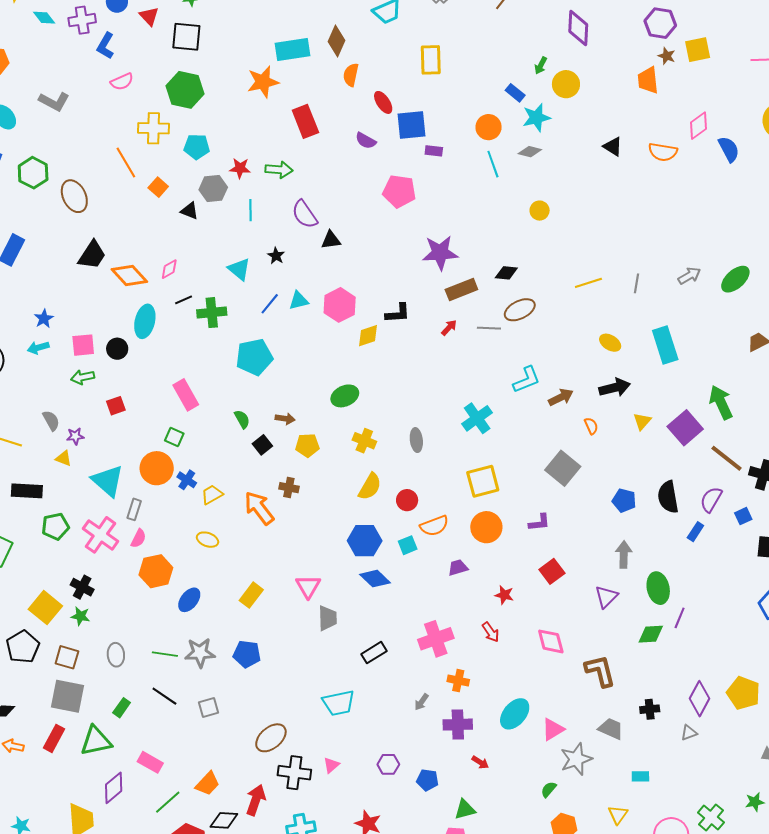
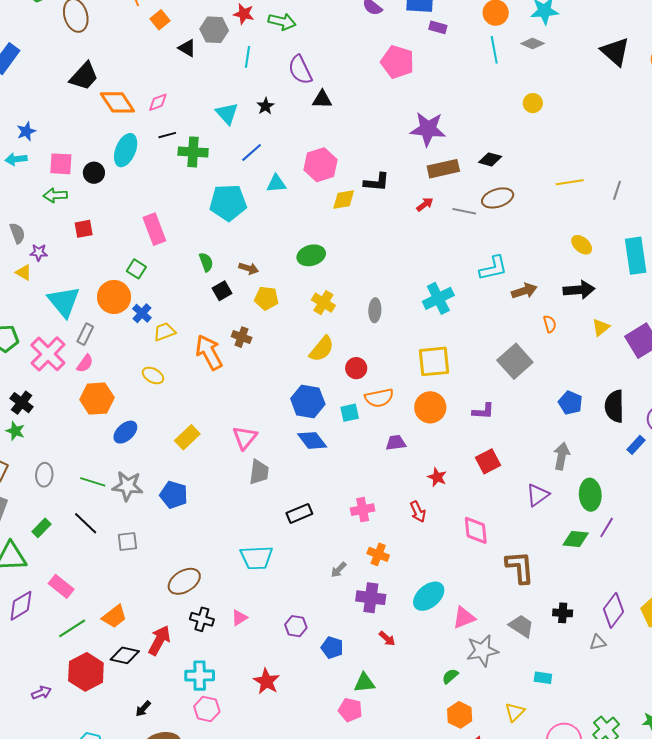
black triangle: (613, 147) -> (615, 52), size x1.5
cyan triangle: (299, 300) -> (276, 183), moved
pink cross: (436, 639) -> (363, 510), size x0.7
black cross: (294, 773) -> (202, 619), size x0.7

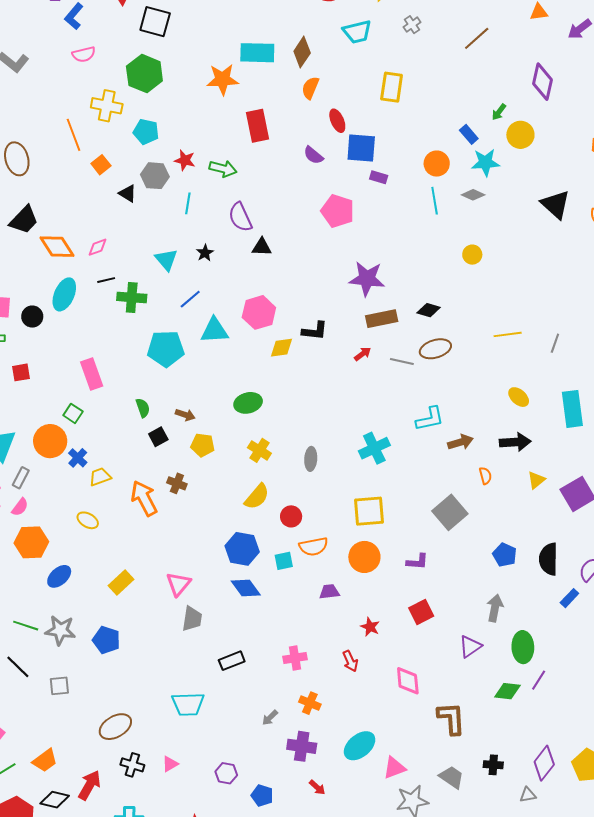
cyan triangle: (276, 183) -> (214, 330), size x1.4

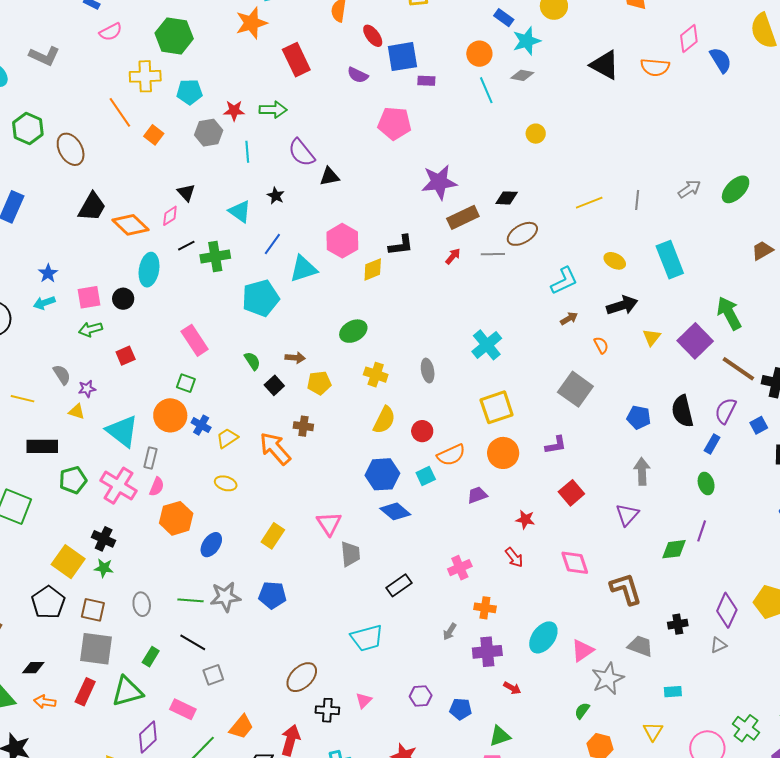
black triangle: (128, 193) -> (186, 193), moved, turned 30
cyan L-shape: (430, 419) -> (564, 281), moved
brown arrow: (460, 442) -> (569, 319), size x0.7
green ellipse: (523, 647) -> (706, 484), moved, size x0.7
gray square: (59, 686) -> (213, 675), moved

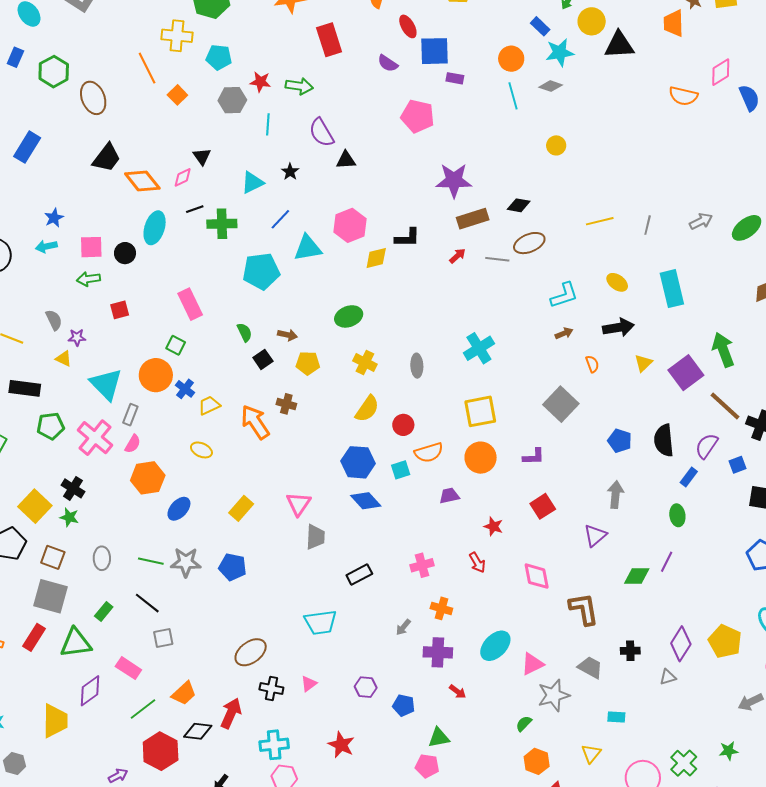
black triangle: (605, 65) -> (619, 45), moved, turned -40
cyan triangle: (240, 211) -> (252, 183), turned 50

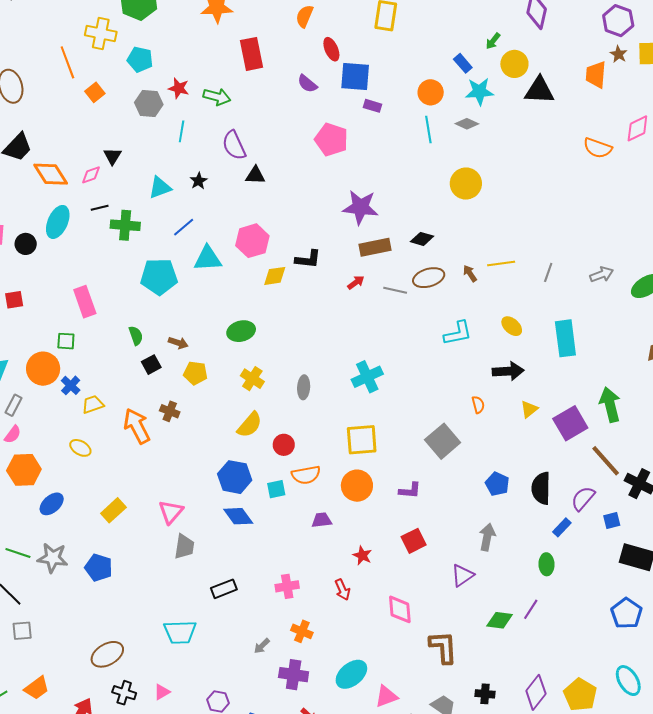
yellow circle: (556, 145) -> (466, 184), size x1.6
brown arrow: (564, 333) -> (470, 273), moved, turned -108
green square: (176, 345) -> (66, 341), turned -30

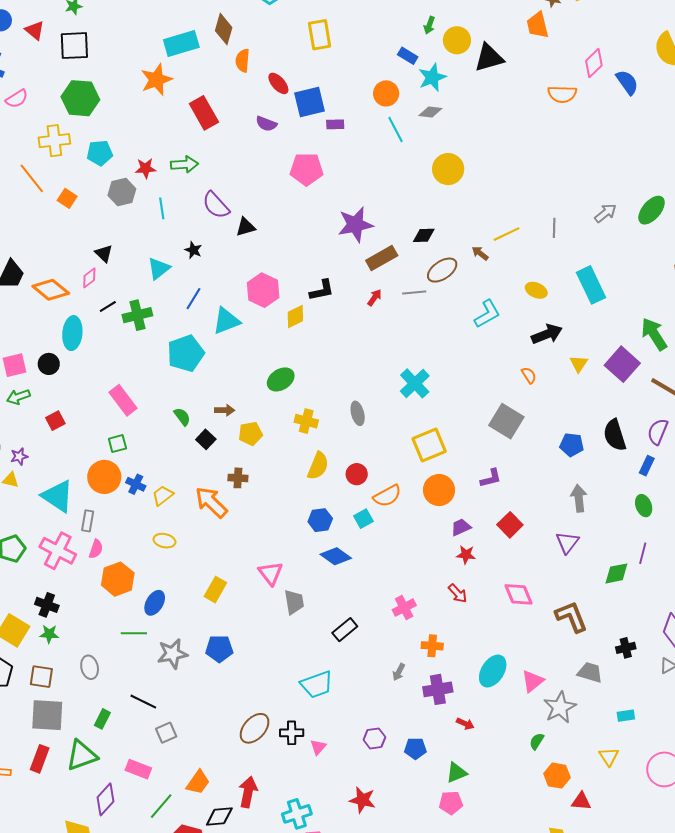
blue hexagon: (235, 477) -> (320, 520), size x0.7
purple trapezoid: (322, 520) -> (461, 527), moved
green line: (18, 553) -> (134, 633), moved
black cross: (124, 693) -> (292, 733), moved

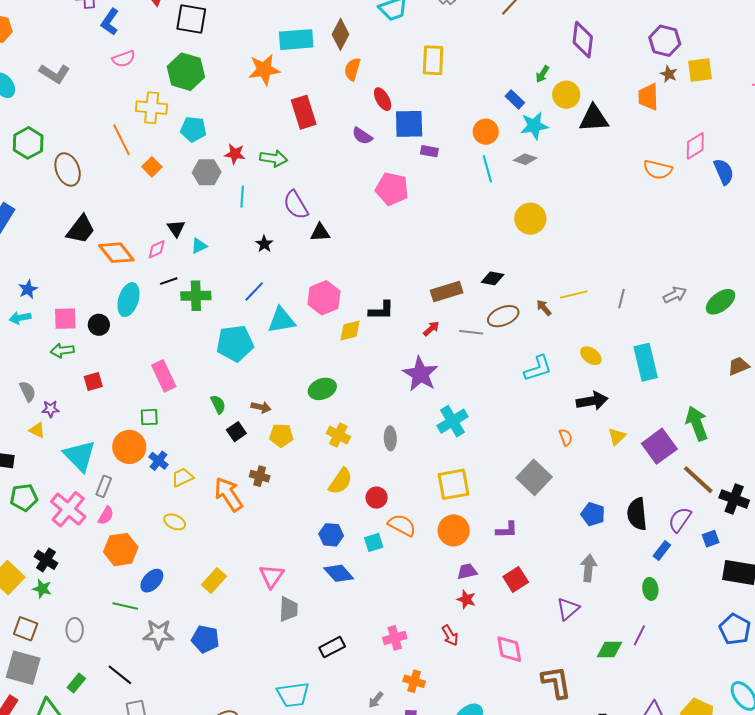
purple star: (355, 225) -> (420, 374), moved, turned 30
cyan triangle: (159, 268) -> (199, 246), moved, size x0.7
orange semicircle: (387, 496) -> (402, 525), turned -136

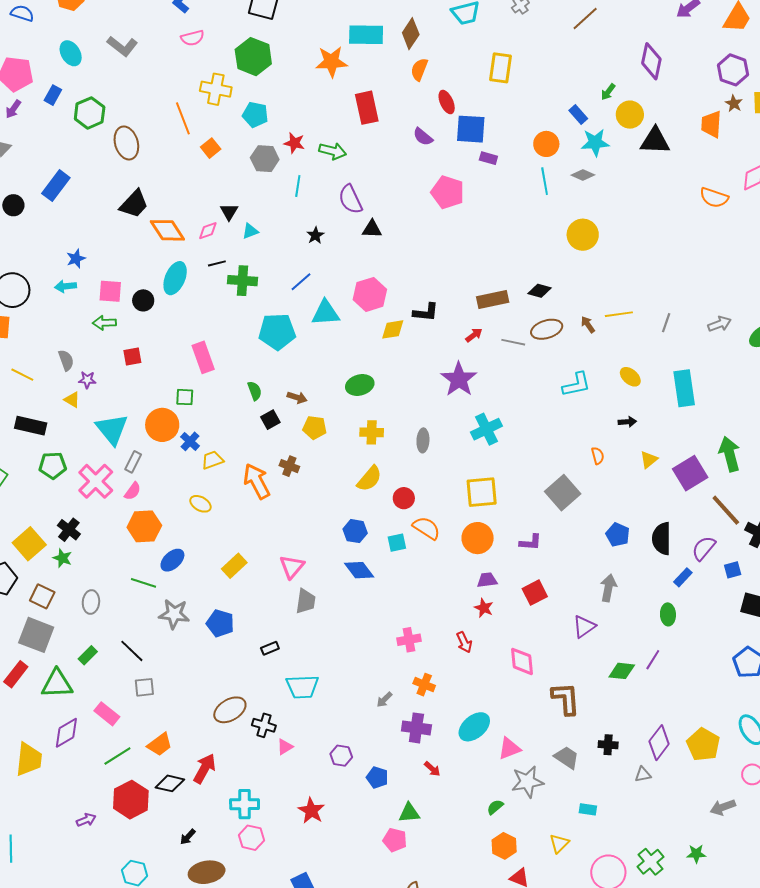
black arrow: (592, 401) -> (627, 422), size x0.6
yellow cross: (338, 435) -> (372, 432), turned -30
black rectangle: (332, 647) -> (270, 648), moved, size x0.7

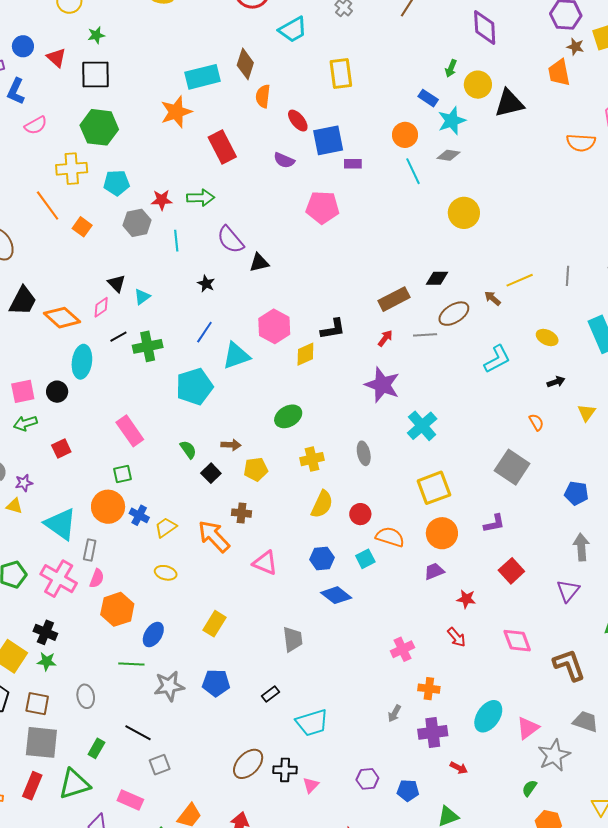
pink triangle: (292, 567) -> (265, 563), moved, turned -32
purple trapezoid: (487, 580) -> (434, 571), moved

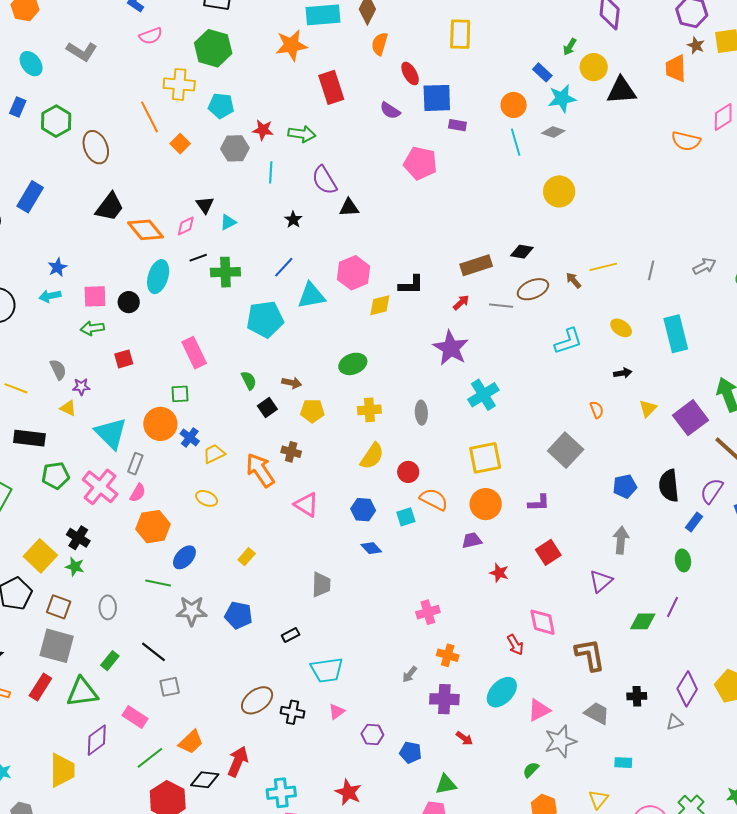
blue pentagon: (576, 493) -> (625, 486), turned -30
blue diamond: (336, 595) -> (371, 548), size x0.7
yellow rectangle: (214, 624) -> (247, 557), size x0.7
red arrow: (456, 637) -> (515, 645), moved
pink triangle: (311, 785) -> (337, 712), moved

